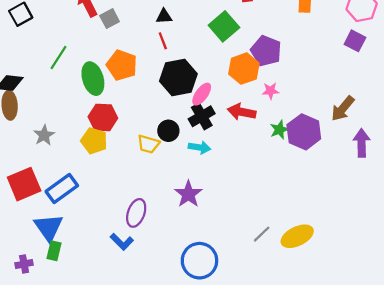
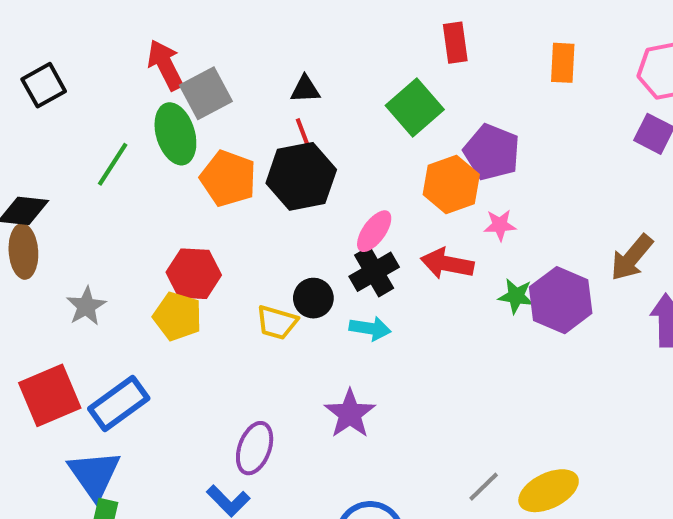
gray square: (110, 19) -> (206, 93), size x1.4
black hexagon: (178, 77) -> (301, 176), moved
green ellipse: (93, 79) -> (175, 134), moved
green star: (279, 130) -> (516, 296), turned 30

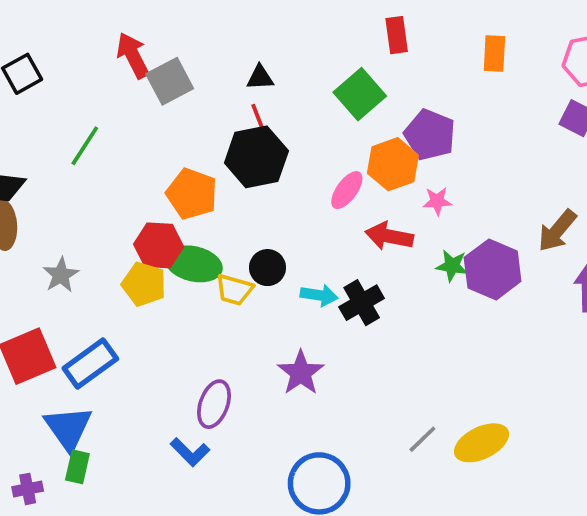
green ellipse: (175, 134) -> (194, 264), moved, turned -60
orange pentagon: (228, 178) -> (192, 194), moved
pink ellipse: (374, 231) -> (347, 190), moved
black cross: (374, 272) -> (362, 303), moved

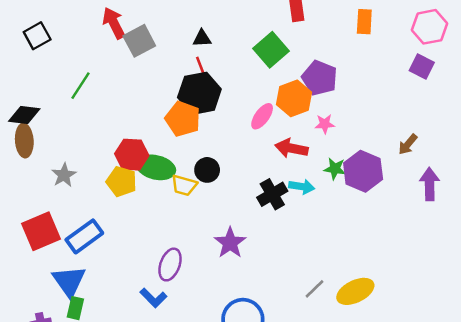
orange pentagon: (192, 194) -> (183, 119), moved
brown arrow: (557, 231) -> (408, 144), size x0.7
cyan arrow: (319, 295) -> (302, 187), moved

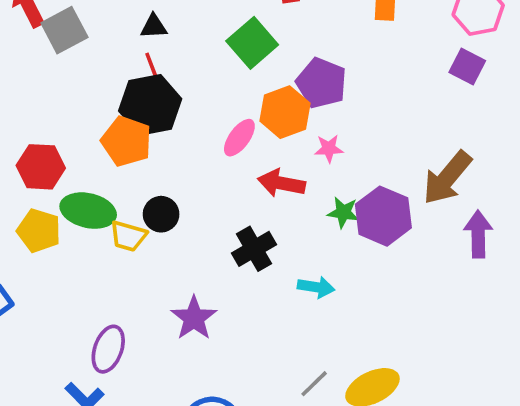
brown arrow: (408, 144) -> (447, 178), size x1.8
red hexagon: (132, 155) -> (41, 167), moved
cyan arrow: (302, 187) -> (316, 287), moved

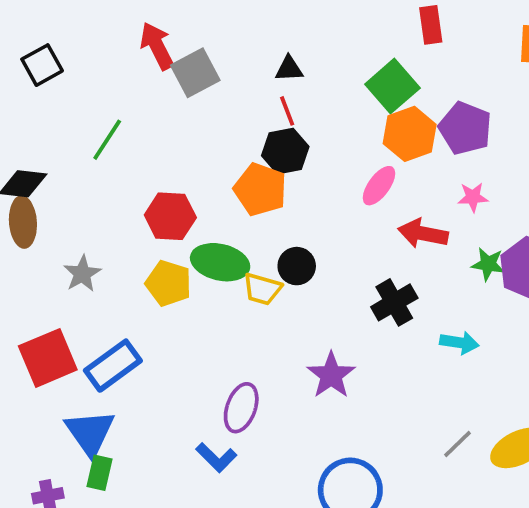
black hexagon: (150, 105) -> (285, 151), size x0.7
orange hexagon: (285, 112) -> (410, 134), moved

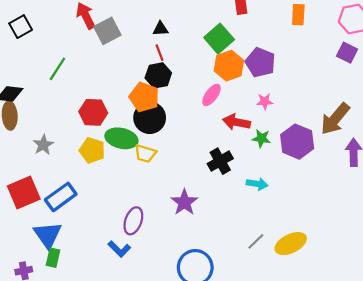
green star: (488, 264) -> (261, 138), moved
black circle: (297, 266) -> (150, 118), moved, size x1.5

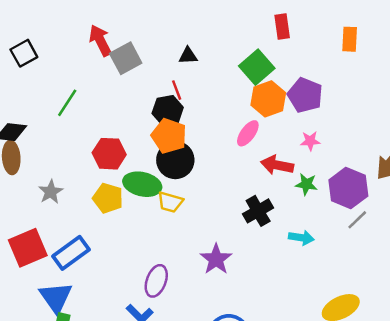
red line: (159, 53) -> (177, 90), moved
black hexagon: (158, 75) -> (168, 110), moved
gray line: (256, 241) -> (357, 220), moved

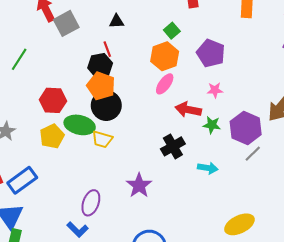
green square: (257, 67) -> (172, 31), size x0.6
orange hexagon: (268, 99) -> (165, 56), moved
yellow pentagon: (108, 198) -> (52, 136), turned 30

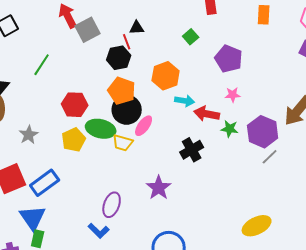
red line: (107, 49) -> (127, 42), moved
orange hexagon: (165, 56) -> (166, 76), moved
black hexagon: (100, 65) -> (119, 58), moved
pink ellipse: (165, 84) -> (144, 126), moved
cyan arrow: (208, 168) -> (185, 101), moved

